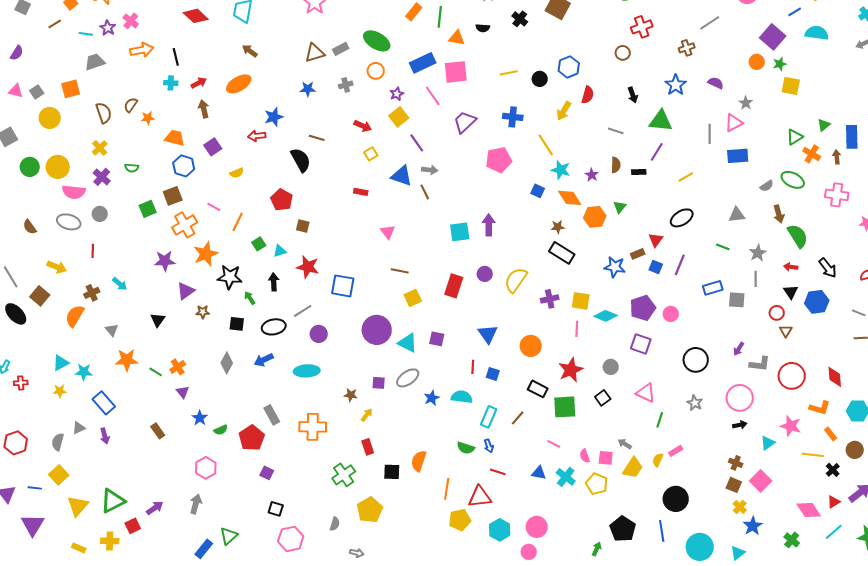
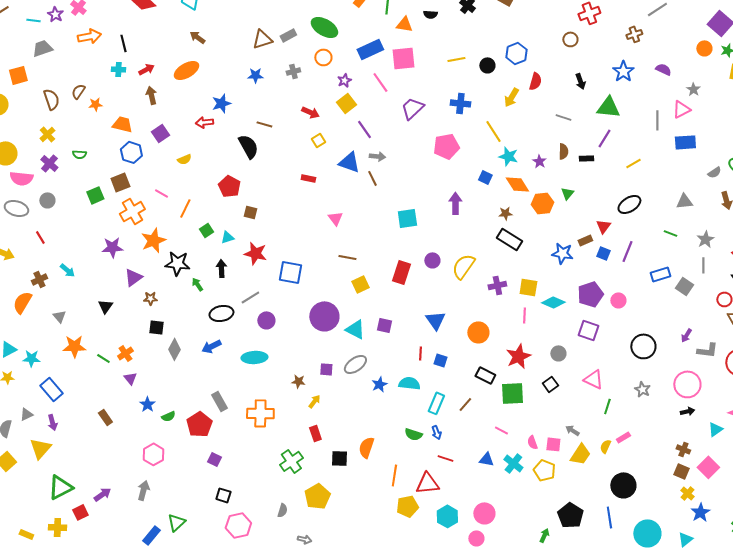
purple arrow: (489, 225) -> (455, 203), moved
red line: (93, 251) -> (40, 237), turned -32
gray square: (737, 300) -> (684, 286), turned 30
black square: (237, 324) -> (156, 327), moved
yellow triangle: (78, 506) -> (40, 448), moved

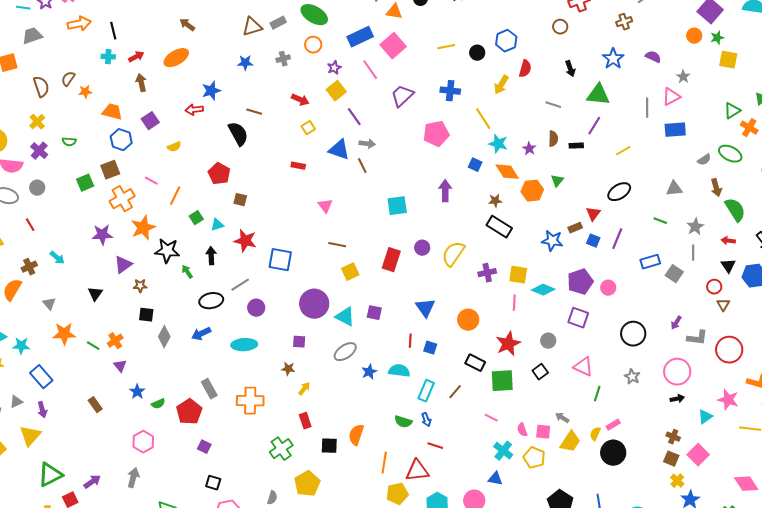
pink square: (403, 58) -> (393, 46), turned -35
purple square: (326, 369) -> (299, 342), moved
blue triangle: (486, 459) -> (495, 479), moved
black circle: (623, 485) -> (613, 453), moved

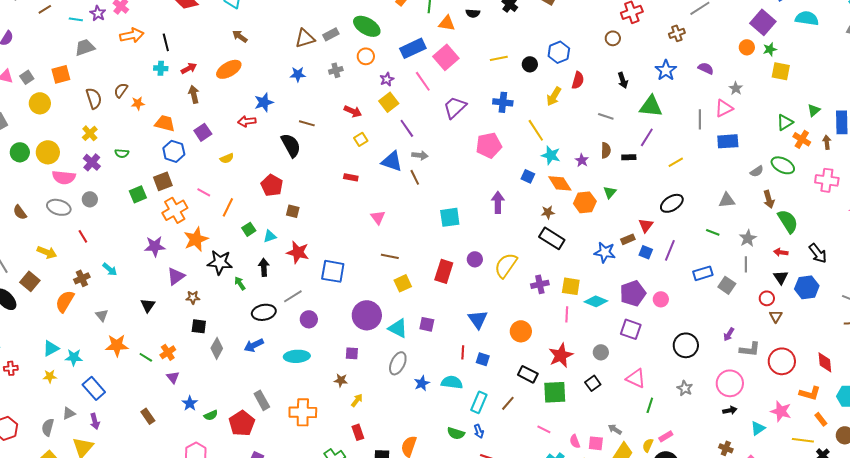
gray ellipse: (345, 352) -> (398, 363), turned -30

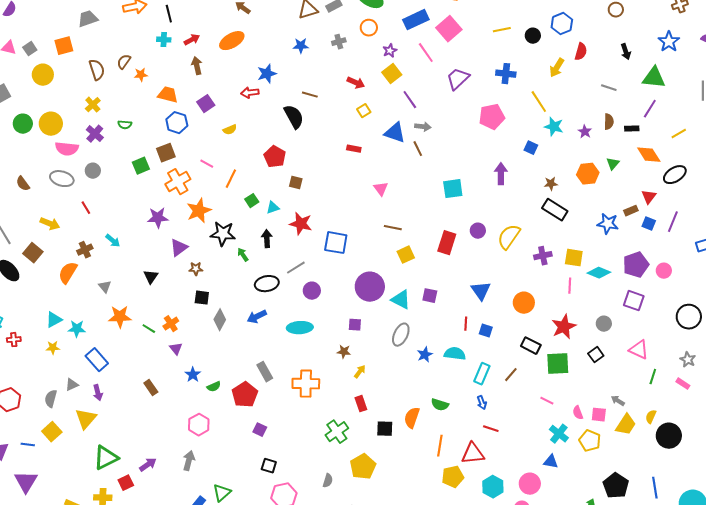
orange diamond: (560, 183) -> (649, 155), moved
green semicircle: (456, 433) -> (440, 405), moved
pink rectangle: (666, 436) -> (683, 384), moved, turned 64

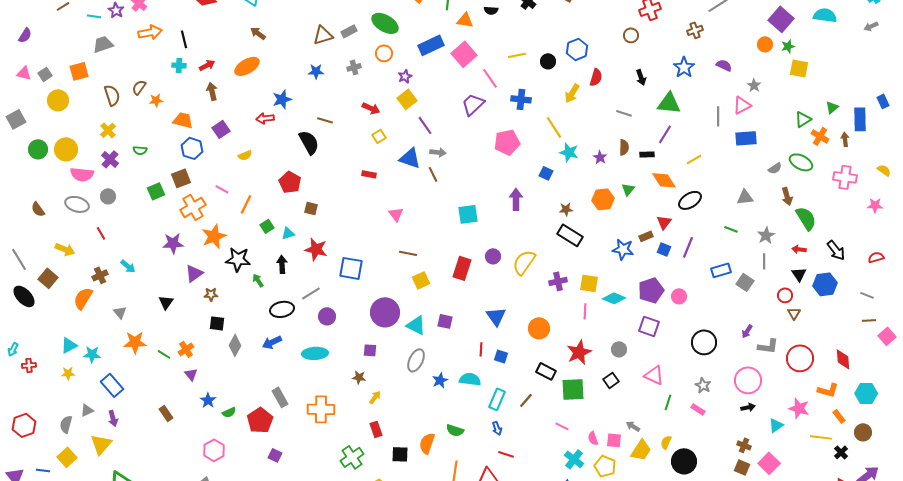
pink line: (426, 53) -> (490, 78), moved

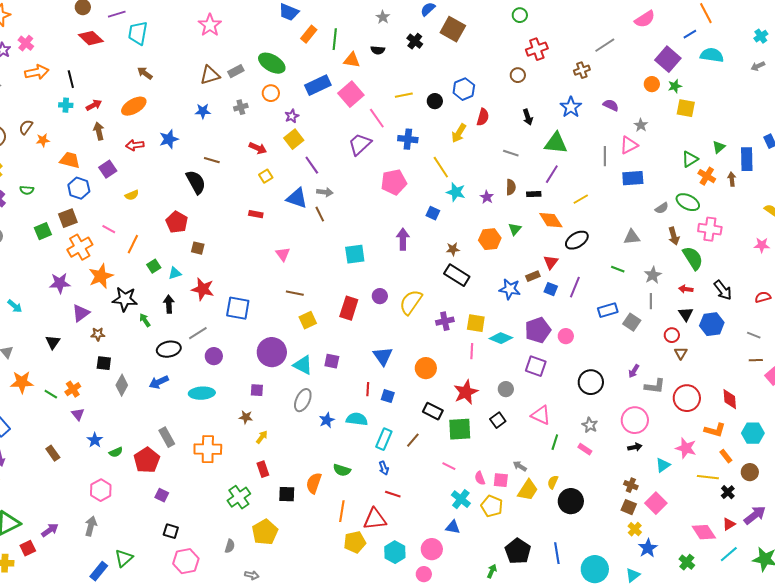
red arrow: (265, 118) -> (135, 145), moved
pink cross: (845, 177) -> (710, 229), moved

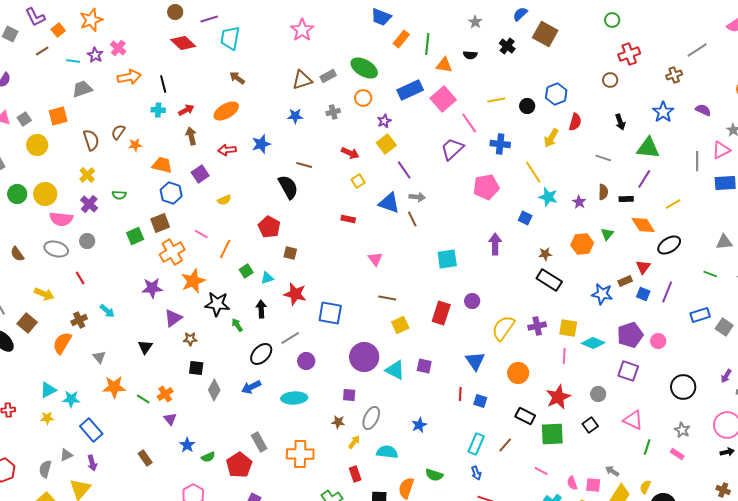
yellow semicircle: (411, 302) -> (503, 328), moved
black ellipse: (169, 349) -> (261, 354), turned -35
gray ellipse: (303, 400) -> (371, 418), moved
cyan semicircle: (357, 419) -> (387, 452), moved

